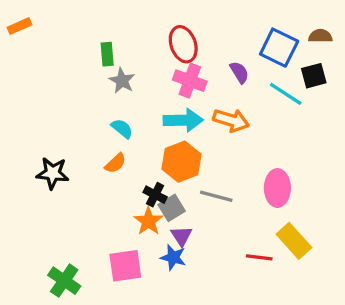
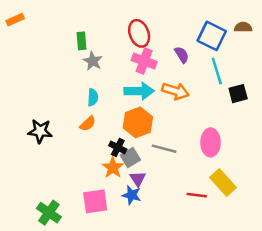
black square: (314, 76) -> (238, 94), moved
cyan line: (286, 94) -> (217, 71), turned 40
cyan semicircle: (122, 129) -> (93, 97), turned 54

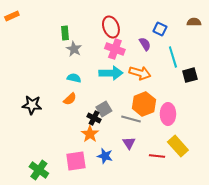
blue square: (212, 36) -> (160, 29), moved, size x0.6
cyan semicircle: (93, 97) -> (74, 78), turned -80
orange hexagon: (138, 122) -> (144, 104), moved
gray square: (130, 157) -> (104, 109), moved
purple triangle: (138, 179) -> (129, 143), moved

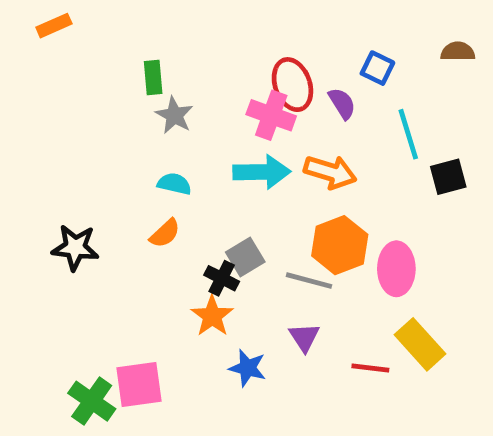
orange rectangle: (12, 16) -> (54, 26), moved
red ellipse: (111, 27) -> (292, 85), moved
pink square: (76, 161) -> (139, 384), moved

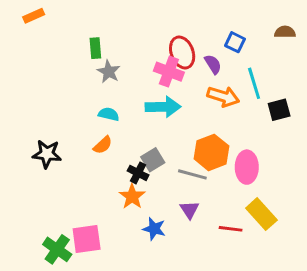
orange arrow: (330, 172) -> (223, 97), moved

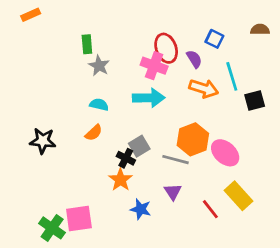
pink ellipse: (247, 167) -> (225, 153), turned -48
red line: (231, 229) -> (210, 209), turned 45

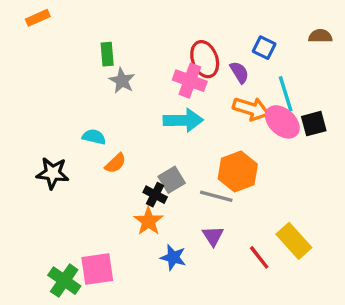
cyan semicircle: (99, 105) -> (94, 137), moved
pink ellipse: (225, 153) -> (282, 122), moved

